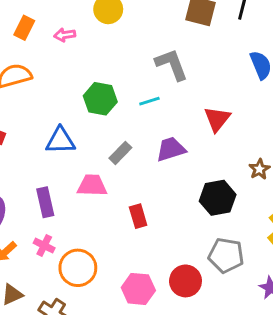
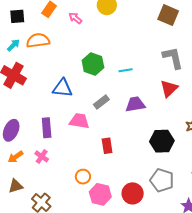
pink arrow: (65, 35) -> (75, 18), turned 40
gray L-shape: (172, 64) -> (173, 58), moved
orange circle: (78, 268) -> (83, 177), moved, size x0.6

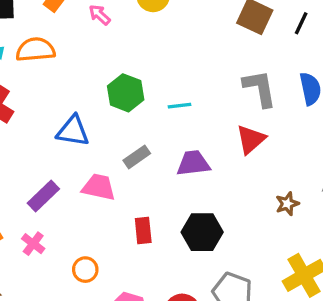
purple rectangle: (47, 128) -> (43, 196), turned 48
black hexagon: (162, 141) -> (202, 232), moved
orange circle: (83, 177) -> (85, 270), moved

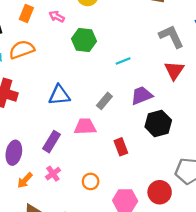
green hexagon: (126, 93) -> (84, 40), moved
black hexagon: (202, 232) -> (158, 124), moved
pink cross: (33, 244) -> (53, 174), turned 32

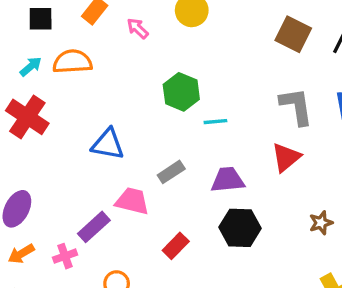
green hexagon: (84, 40) -> (181, 92), moved
purple rectangle: (51, 142) -> (94, 227), moved
red rectangle: (121, 147) -> (176, 246), turned 49

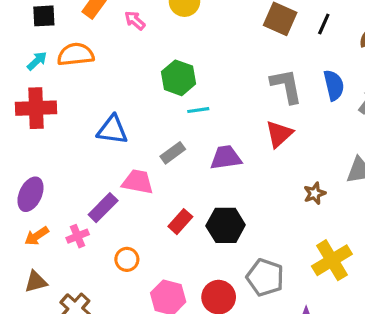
red cross: (27, 117) -> (36, 108), turned -33
cyan line: (215, 122) -> (198, 110), moved
black hexagon: (240, 228) -> (226, 225), moved

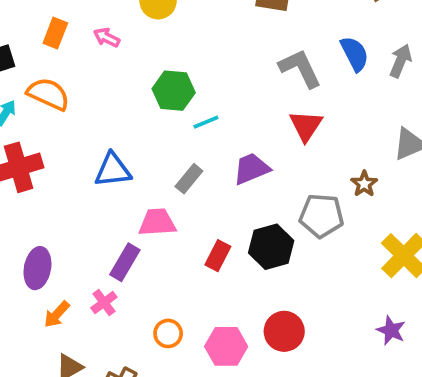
orange semicircle: (76, 54) -> (48, 94), turned 45
orange circle: (127, 259) -> (168, 333), moved
gray pentagon: (265, 277) -> (321, 216), moved

